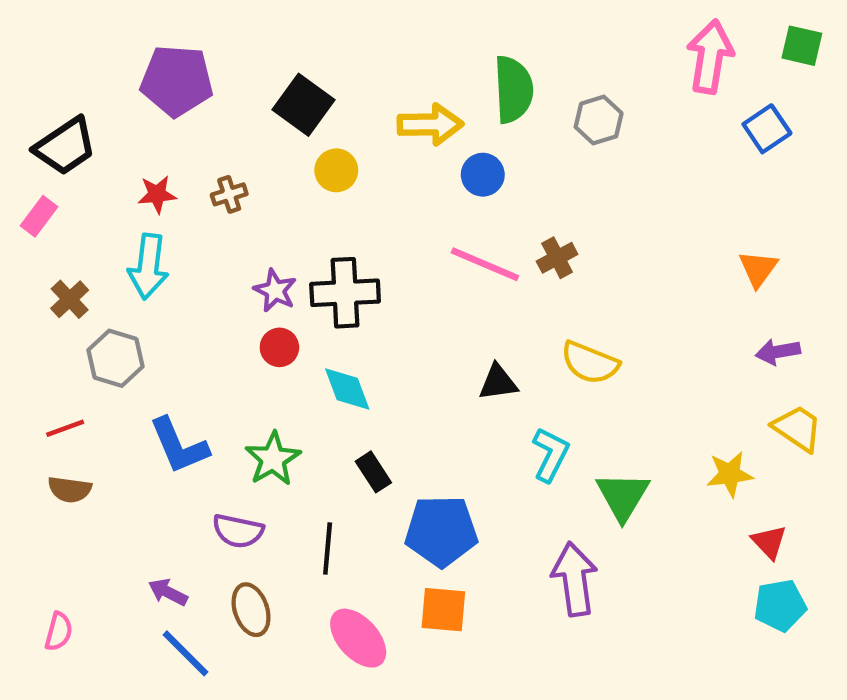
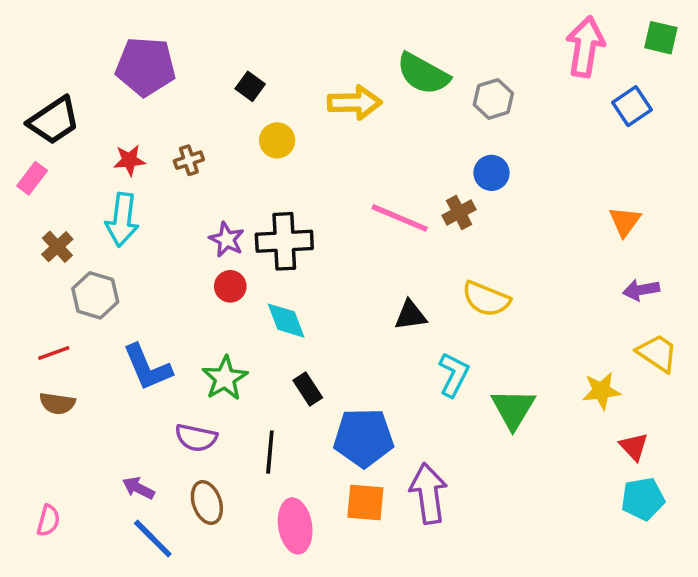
green semicircle: (513, 89) -> (423, 74), turned 122
black square: (303, 105) -> (250, 86), size x0.6
blue circle: (483, 175) -> (491, 173), moved
purple arrow: (575, 579) -> (428, 494), moved
pink ellipse: (358, 638) -> (295, 526), turned 33

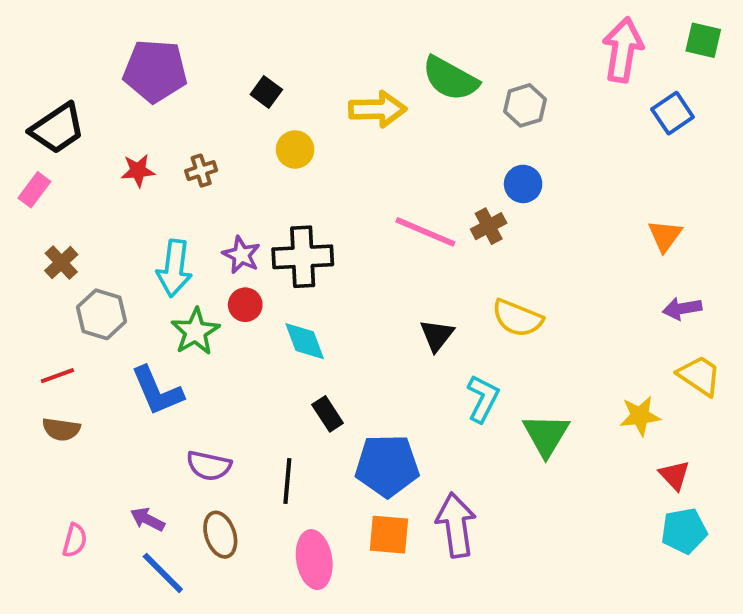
cyan arrow: (122, 220) -> (174, 268), moved
black triangle: (410, 315) -> (437, 335), turned -44
green star: (225, 378) -> (195, 332), moved
pink semicircle: (48, 521) -> (75, 540), moved

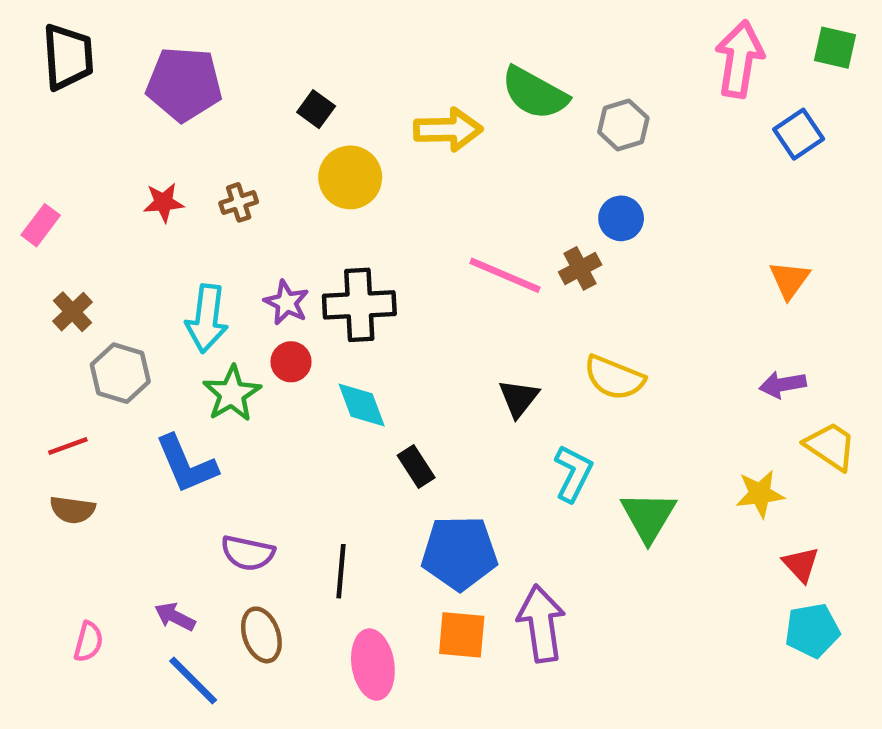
black trapezoid: (57, 128) -> (68, 57), moved, turned -60
yellow circle: (295, 149) -> (350, 177), size x1.4
purple arrow: (682, 309) -> (783, 385), moved
black rectangle: (328, 414) -> (416, 466), moved

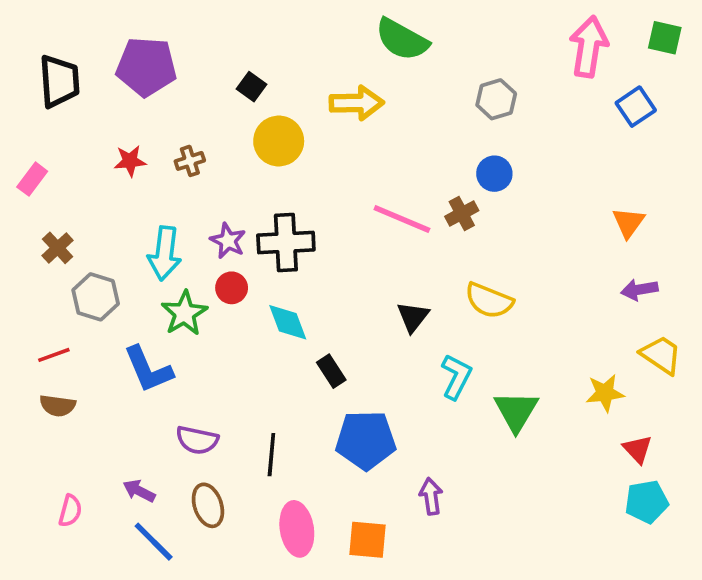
black trapezoid: (68, 57) -> (59, 81), moved
green semicircle: (535, 93) -> (402, 39), moved
purple arrow: (783, 385) -> (639, 290), moved
purple arrow: (541, 624) -> (431, 496), size x0.6
orange square: (462, 635) -> (367, 540), moved

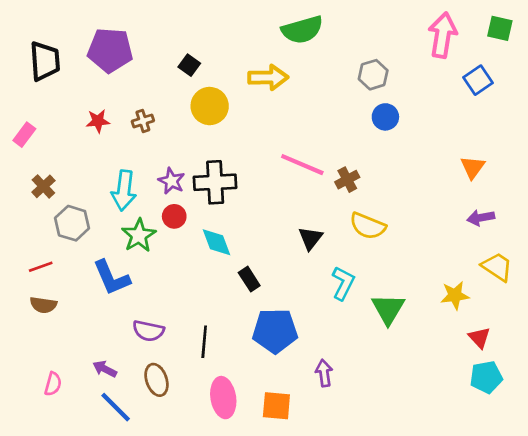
green semicircle: (402, 39) -> (302, 30), turned -45
blue circle: (494, 174) -> (385, 117), moved
brown cross: (462, 214) -> (347, 180), moved

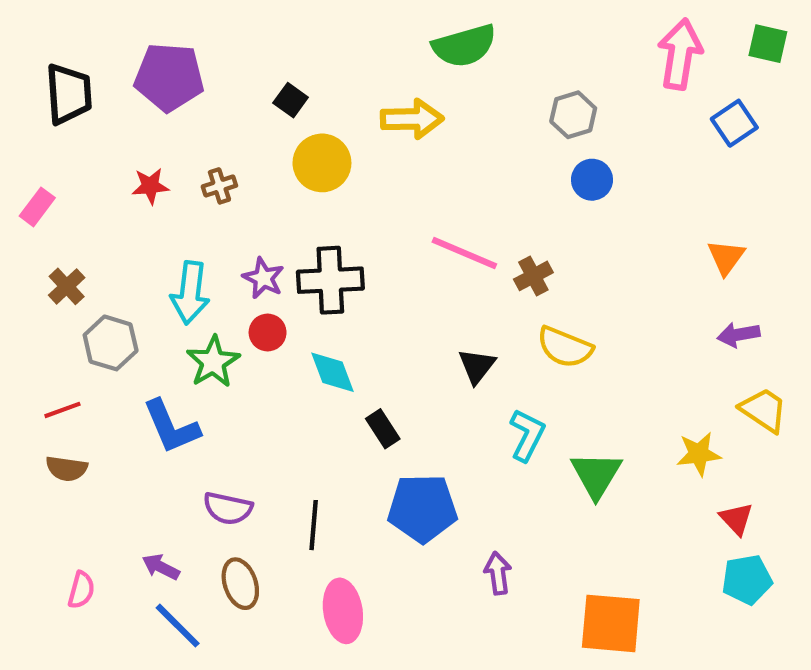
orange square: (276, 406) -> (611, 623), moved, size x1.4

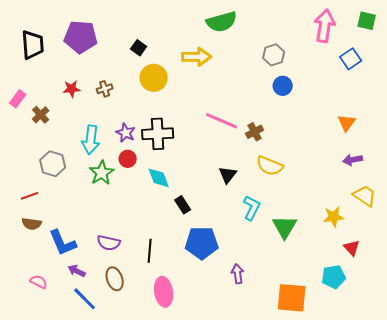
brown cross: (67, 286) -> (41, 115), moved
blue L-shape: (171, 427) -> (63, 243), moved
cyan pentagon: (747, 579) -> (334, 277), moved
pink semicircle: (81, 590) -> (39, 282), turned -78

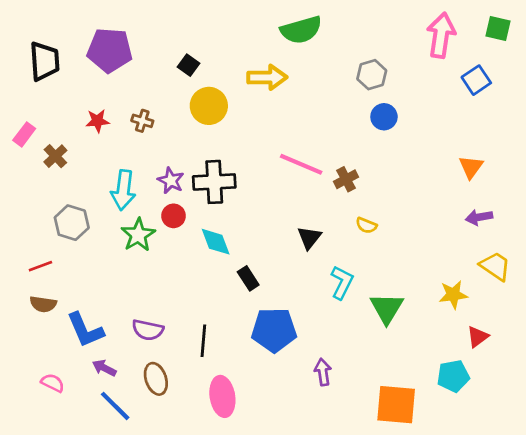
brown cross: (105, 89) -> (142, 121), turned 35
yellow semicircle: (270, 166) -> (366, 225), size x0.6
red triangle: (352, 248) -> (478, 337), turned 36

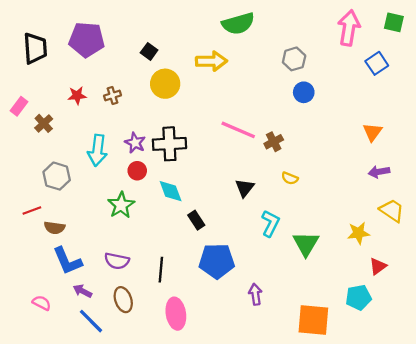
brown cross: (142, 121) -> (112, 96), turned -35
green star: (138, 235) -> (121, 205), moved
brown semicircle: (43, 304) -> (54, 228), moved

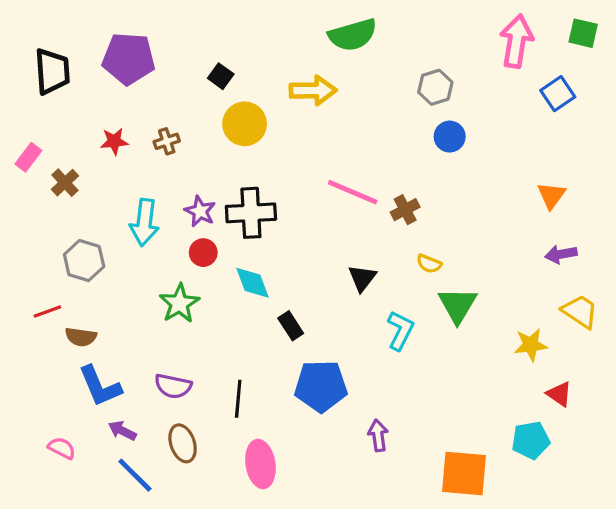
green triangle: (306, 244) -> (458, 305), moved
red triangle: (378, 266) -> (559, 394), turned -48

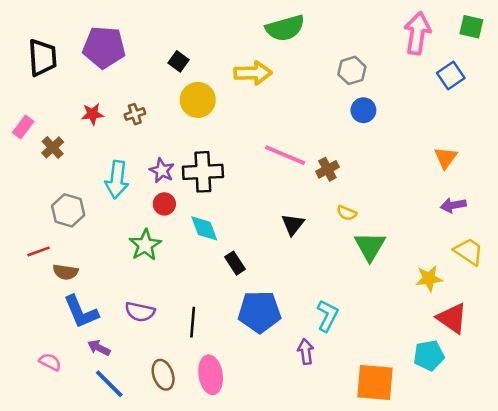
cyan L-shape: (400, 330) -> (327, 316), moved
red triangle: (559, 394) -> (452, 318), size x1.5
brown ellipse: (183, 443) -> (163, 375), moved

